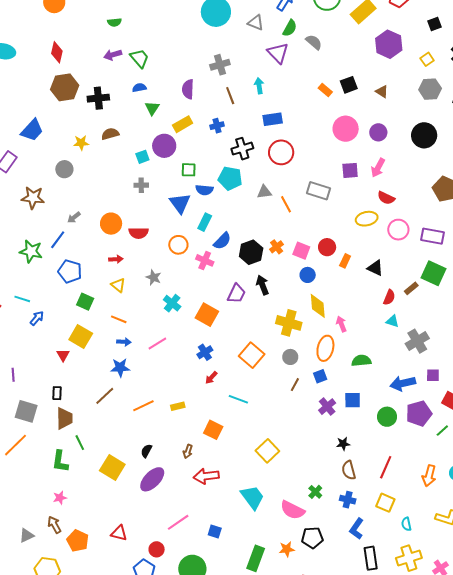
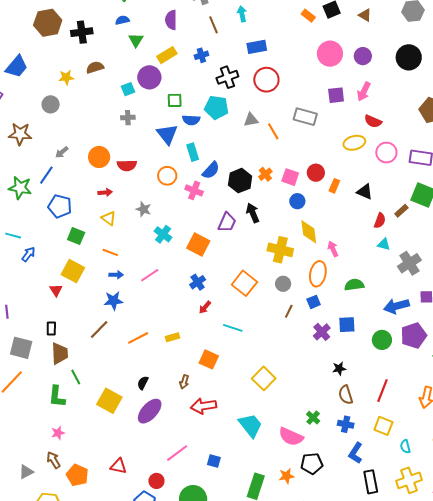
cyan rectangle: (205, 222) -> (193, 152), turned -42

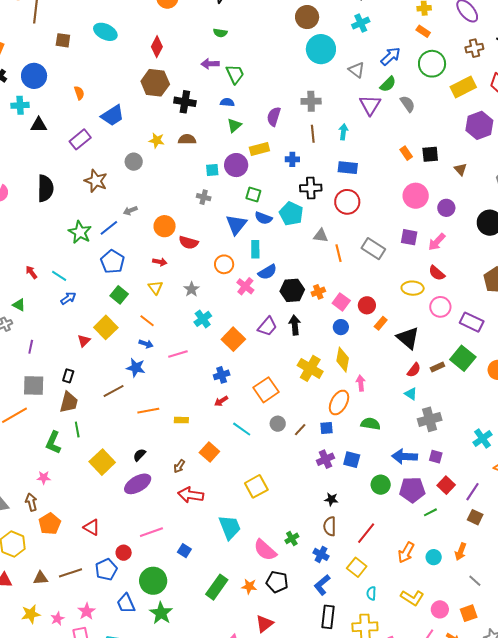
black triangle: (365, 192) -> (408, 338), size x1.4
gray circle: (283, 284) -> (278, 424), moved
gray square: (21, 348) -> (34, 385), turned -30

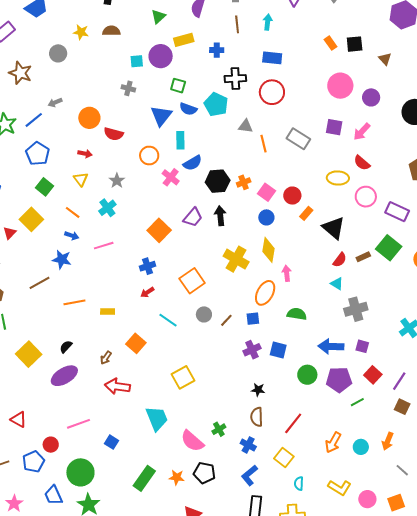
cyan cross: (203, 319) -> (107, 208), moved

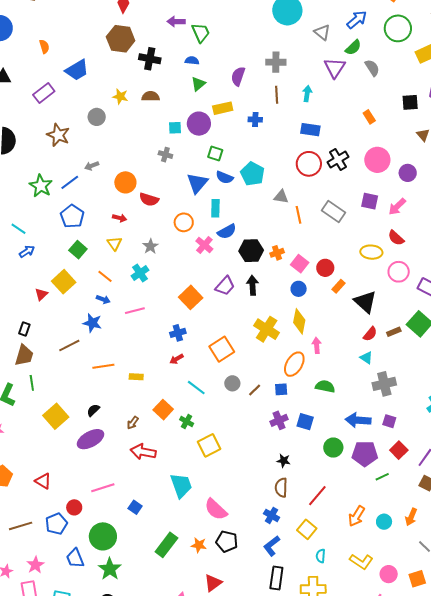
black square: (355, 44) -> (410, 102), moved
black cross: (235, 79) -> (338, 159), moved, turned -30
green cross: (219, 429) -> (187, 421), moved, turned -32

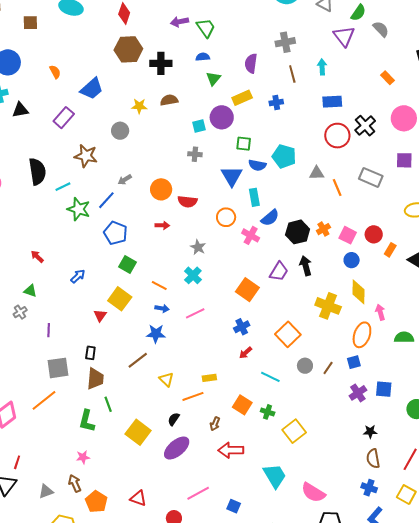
cyan line: (19, 229) -> (63, 187), moved, turned -49
yellow triangle: (114, 243) -> (166, 379), moved
orange line: (103, 366) -> (193, 396), moved
green semicircle: (325, 386) -> (404, 337), moved

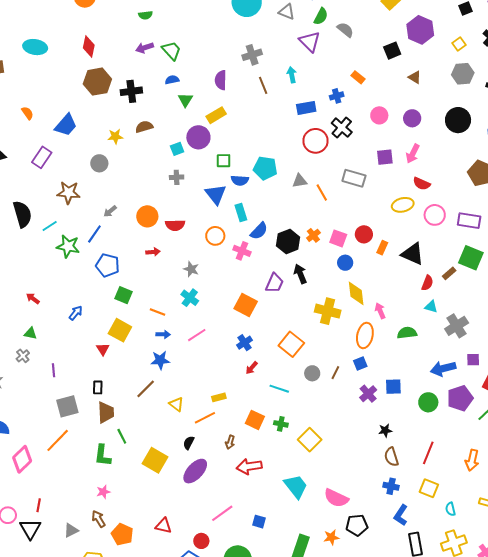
blue cross: (276, 103) -> (337, 96), moved
pink circle: (404, 118) -> (379, 115), size x0.7

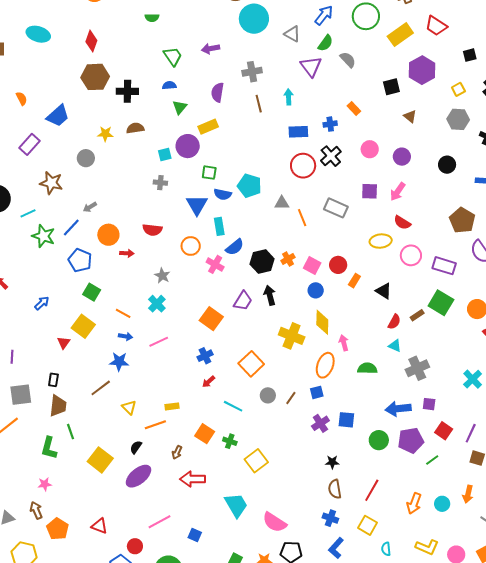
purple arrow: (145, 48) -> (211, 49), moved
black circle: (458, 120) -> (447, 165), size x0.7
orange circle: (147, 216) -> (108, 235), moved
black triangle: (413, 254) -> (384, 291), size x0.7

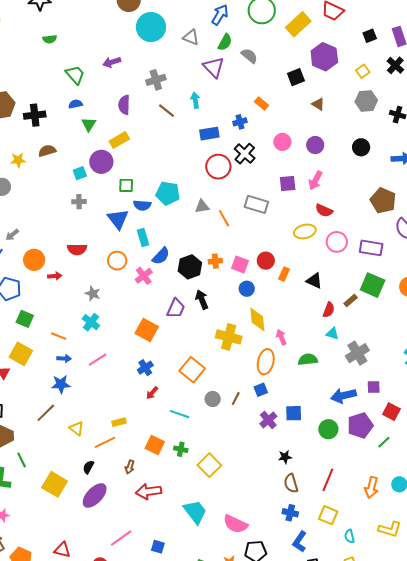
brown line: (259, 104) -> (167, 111), turned -30
orange cross: (288, 259) -> (215, 261), turned 32
pink cross: (215, 264) -> (144, 276), turned 30

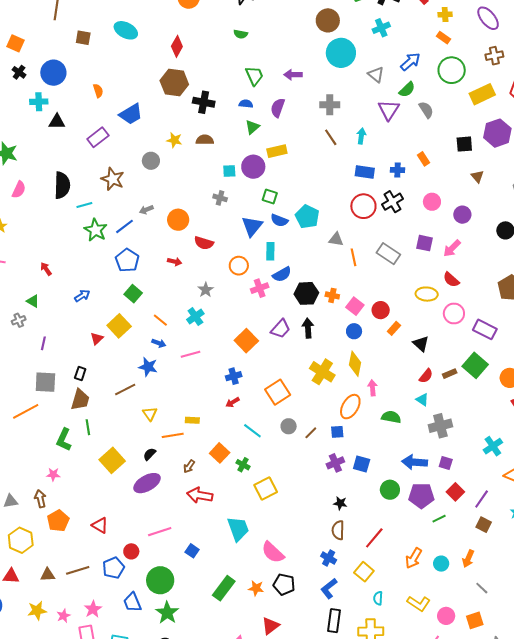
purple semicircle: (124, 105) -> (278, 108), moved
orange circle: (34, 260) -> (178, 220), moved

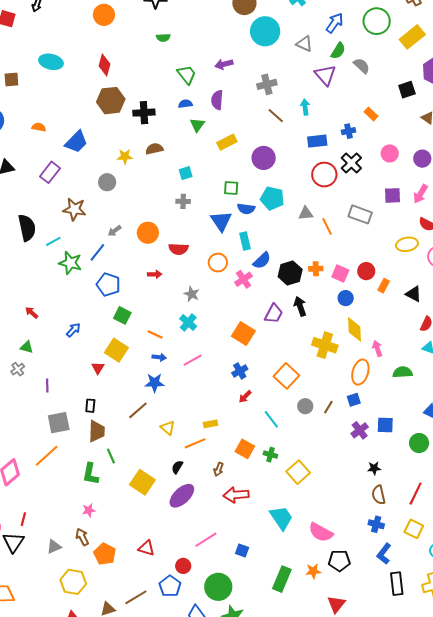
orange semicircle: (98, 91) -> (39, 127), turned -48
purple circle: (253, 167) -> (264, 158), moved
cyan line: (252, 431) -> (271, 419), turned 30

